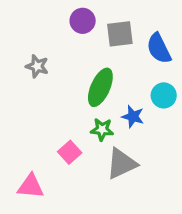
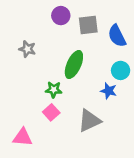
blue star: (133, 117) -> (109, 91), moved
green star: (102, 130) -> (54, 90), moved

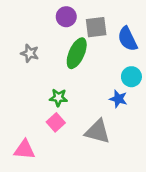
green ellipse: (74, 65) -> (77, 53), moved
gray triangle: (89, 121) -> (98, 131), turned 40

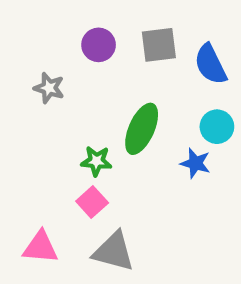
purple circle: (66, 17) -> (99, 45), moved
green ellipse: (77, 53) -> (142, 129), moved
gray triangle: (98, 131) -> (114, 251), moved

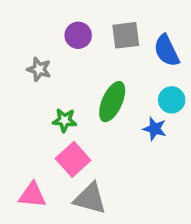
green star: (96, 161) -> (65, 120), moved
pink square: (92, 202) -> (73, 159), size x1.4

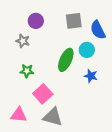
purple circle: (78, 35) -> (36, 21), moved
cyan circle: (172, 100) -> (87, 50), moved
green star: (65, 120) -> (27, 71), moved

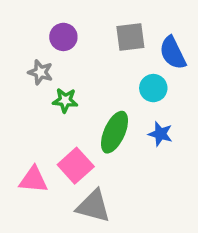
green ellipse: (66, 60) -> (115, 132), moved
green star: (27, 71) -> (65, 100), moved
pink triangle: (19, 115) -> (33, 180), moved

